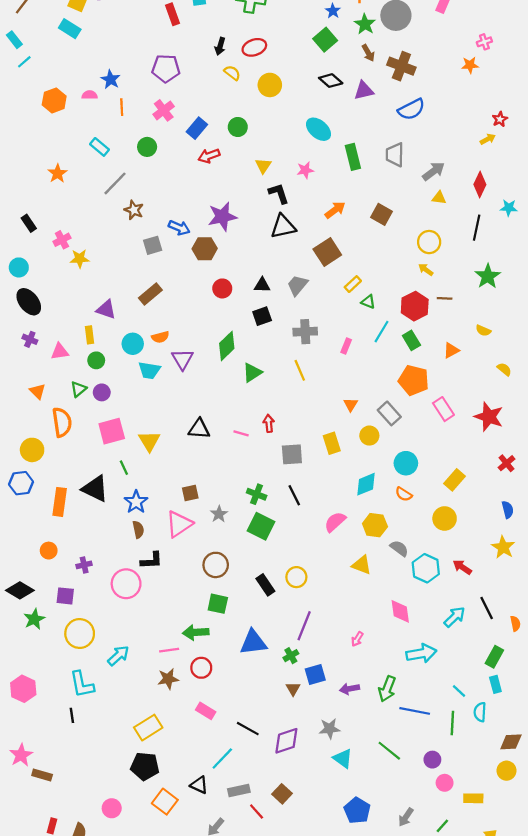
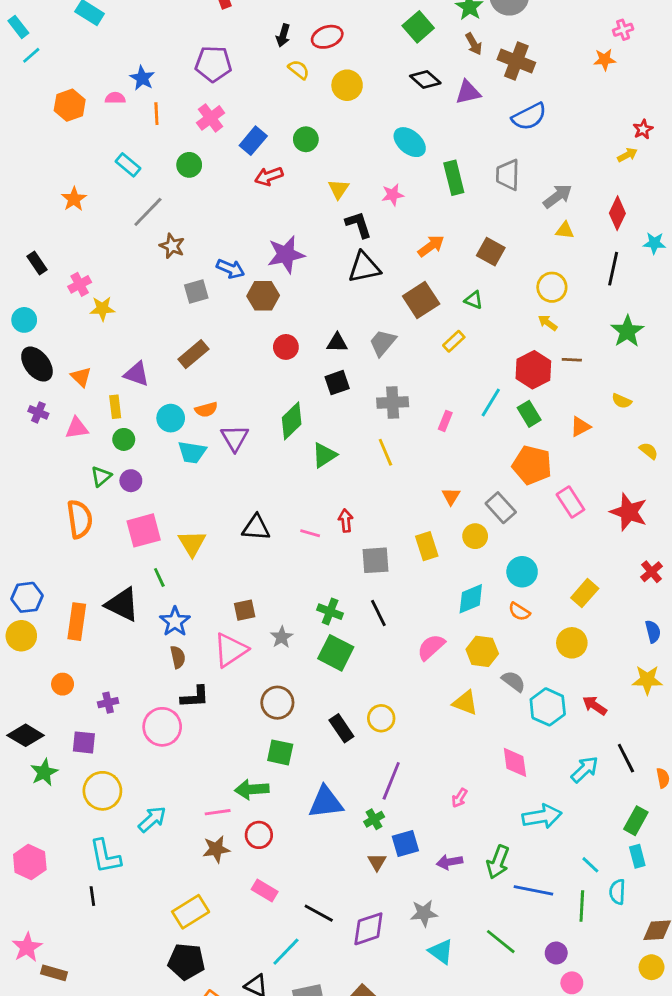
green triangle: (368, 302) -> (474, 300), moved
orange triangle: (38, 391) -> (81, 377), moved
yellow circle: (32, 450) -> (21, 636), moved
yellow star: (503, 547) -> (647, 680), turned -30

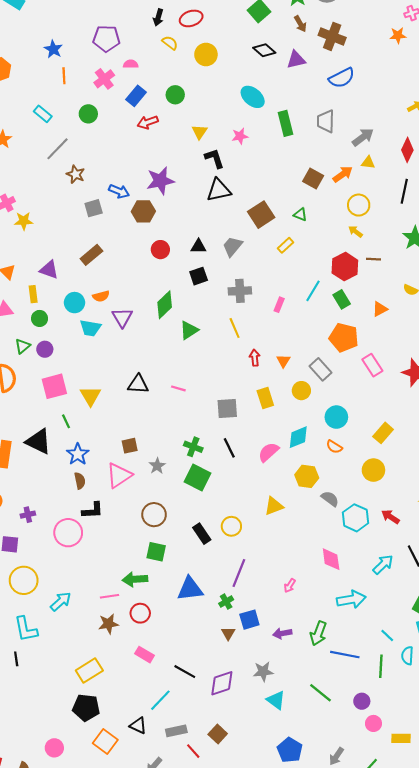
pink semicircle: (115, 98) -> (131, 64), moved
orange arrow: (431, 246) -> (343, 174), moved
red arrow: (346, 521) -> (255, 358), moved
pink semicircle: (431, 647) -> (269, 452), moved
yellow triangle: (465, 703) -> (274, 506), moved, turned -42

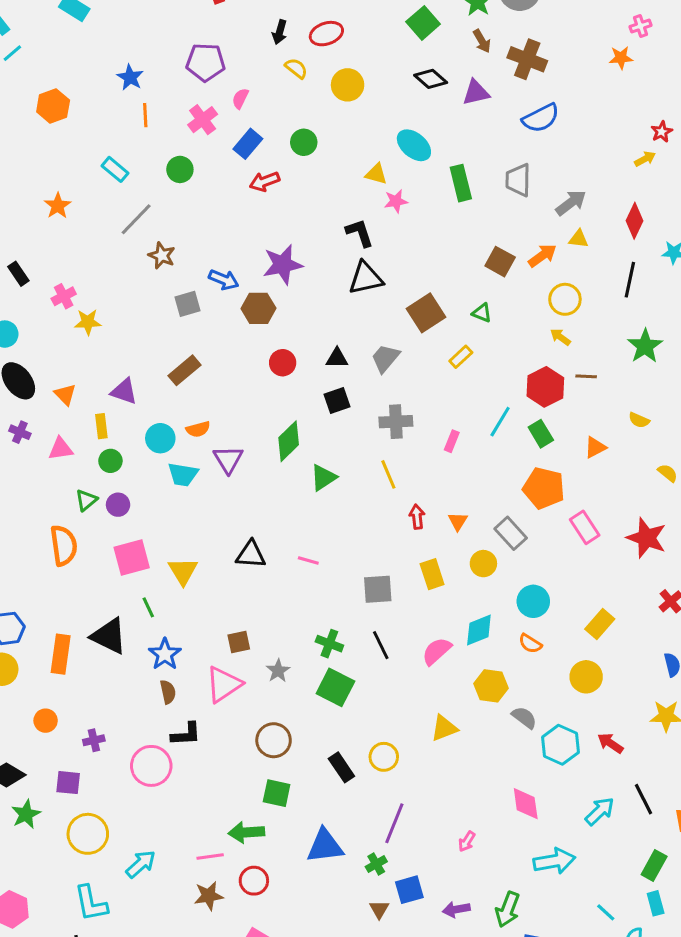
pink semicircle: (131, 64) -> (240, 98), turned -64
yellow triangle: (200, 132) -> (376, 174), moved, turned -49

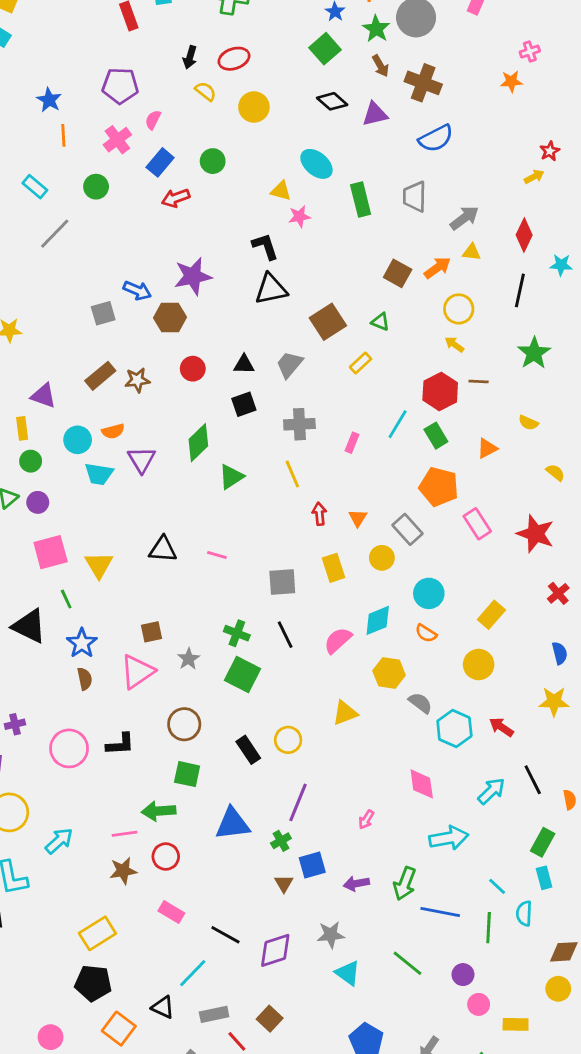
brown star: (162, 256) -> (137, 380), moved, turned -30
black L-shape: (186, 734) -> (120, 744), moved

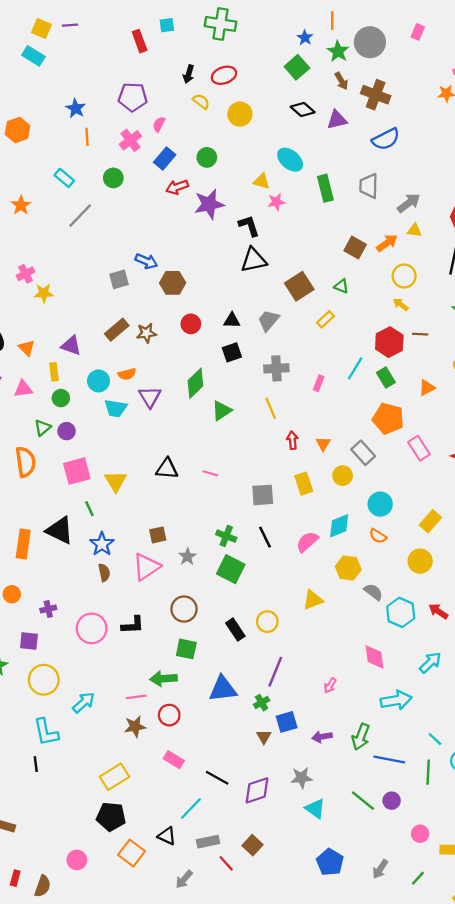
purple star: (193, 276) -> (209, 204), moved
purple circle: (463, 975) -> (392, 801), moved

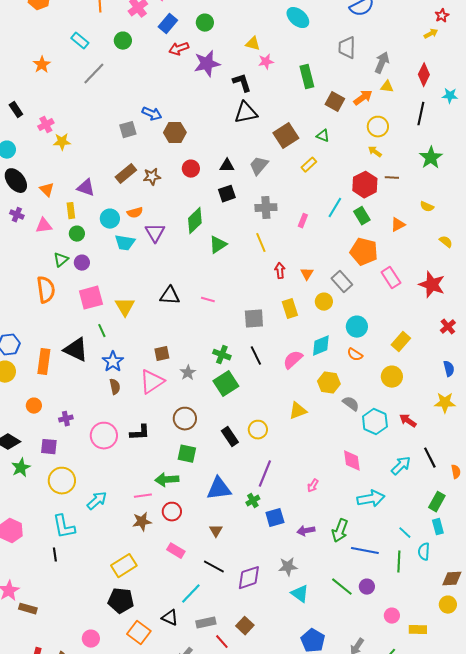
cyan ellipse: (290, 160) -> (298, 18), moved
green rectangle: (325, 188) -> (307, 77), moved
gray arrow: (409, 203) -> (382, 63), turned -30
green square: (231, 569) -> (226, 384), turned 30
brown triangle: (264, 737) -> (216, 531), moved

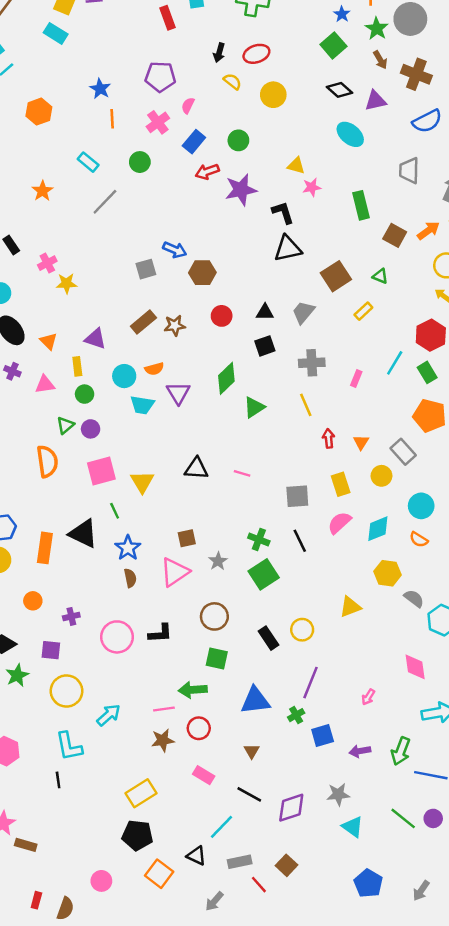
pink semicircle: (293, 360) -> (339, 523), moved

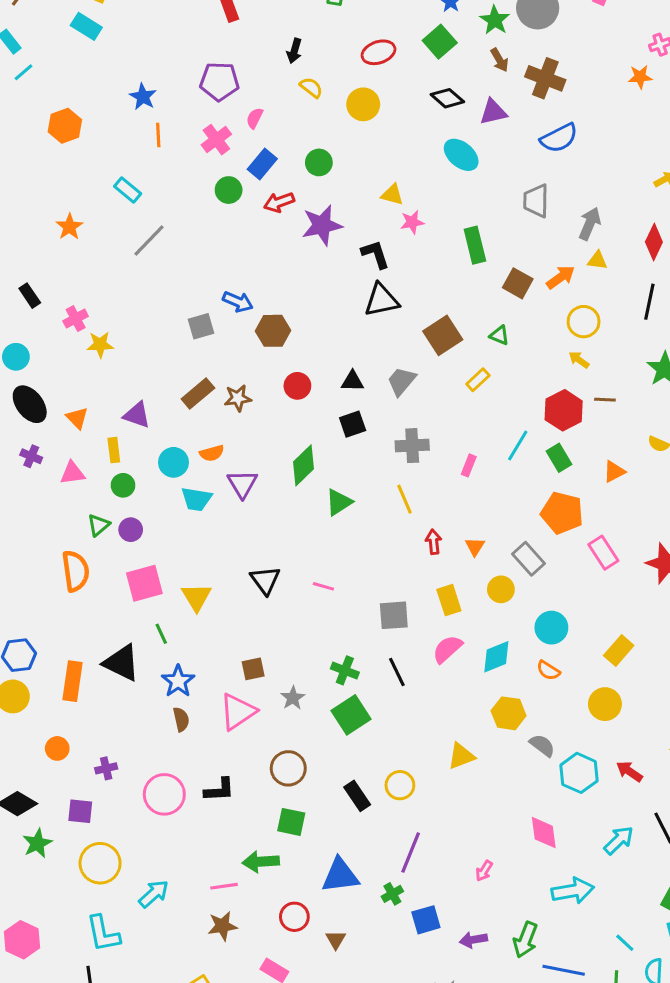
red ellipse: (256, 54) -> (379, 52), moved
green circle: (140, 162) -> (229, 190), moved
black triangle: (196, 469) -> (265, 580), turned 50
red circle: (199, 728) -> (294, 917), moved

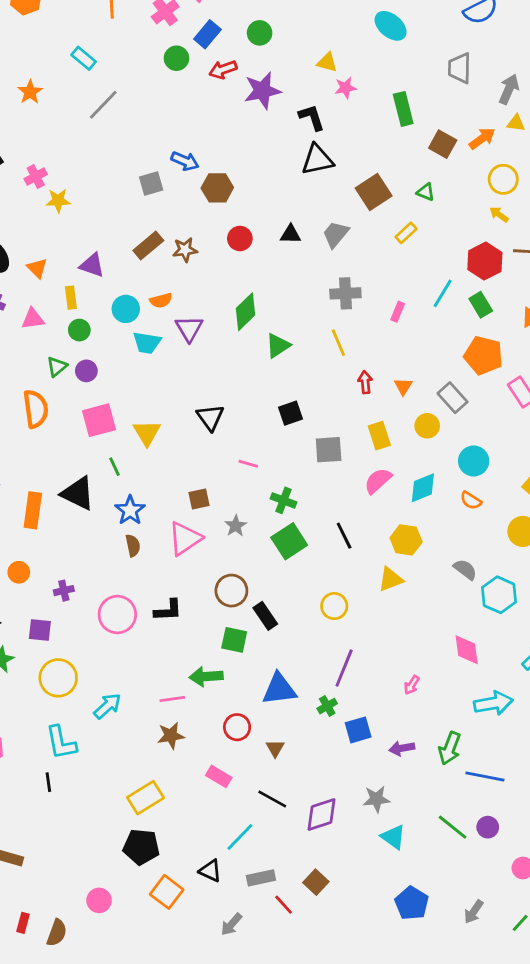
black square: (353, 424) -> (291, 413), moved
pink line: (323, 586) -> (248, 464), moved
black line: (397, 672) -> (344, 536), moved
yellow hexagon: (509, 713) -> (406, 540), moved
black rectangle: (357, 796) -> (265, 616), moved

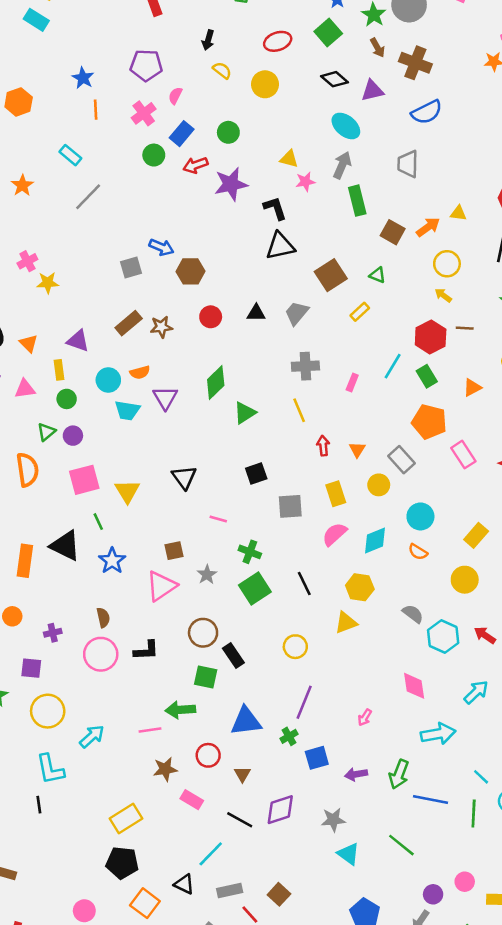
gray arrow: (509, 89) -> (342, 165), moved
brown semicircle: (133, 546) -> (103, 618), moved
brown star: (171, 736) -> (165, 769), moved
purple diamond: (322, 814) -> (280, 810), moved
purple circle: (488, 827) -> (433, 894), moved

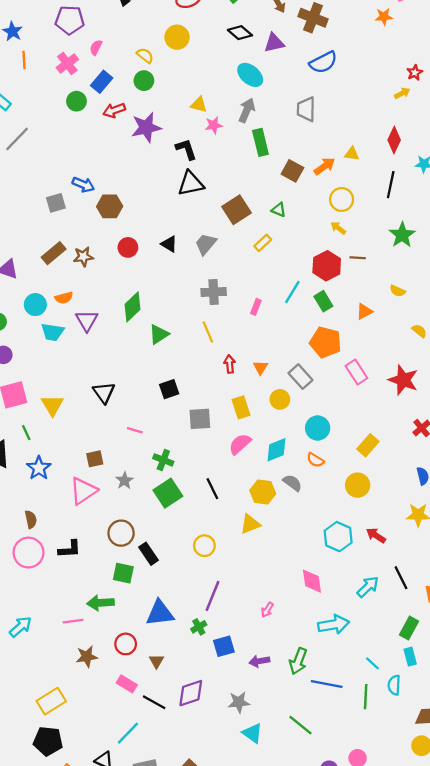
yellow semicircle: (222, 70) -> (145, 55), moved
black triangle: (256, 313) -> (169, 244), turned 30
gray semicircle: (413, 614) -> (292, 483), moved
pink rectangle: (192, 800) -> (127, 684), moved

